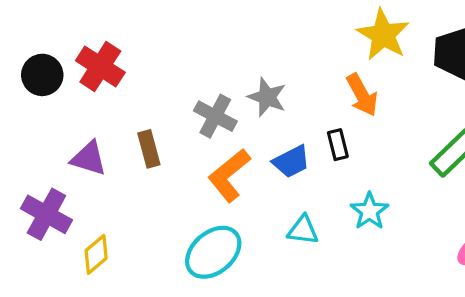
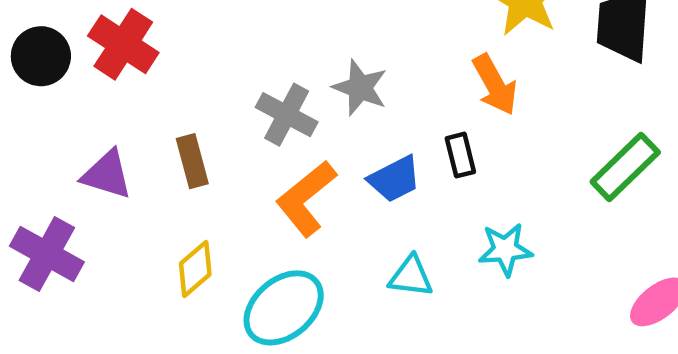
cyan star: (369, 211) -> (505, 249), turned 30
yellow diamond: (96, 254) -> (195, 269), moved

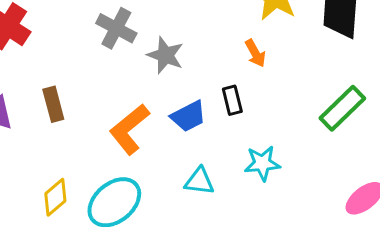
orange arrow: (495, 85) -> (255, 53), size x0.7
gray cross: (287, 115) -> (116, 28), moved
yellow diamond: (195, 269) -> (55, 197), moved

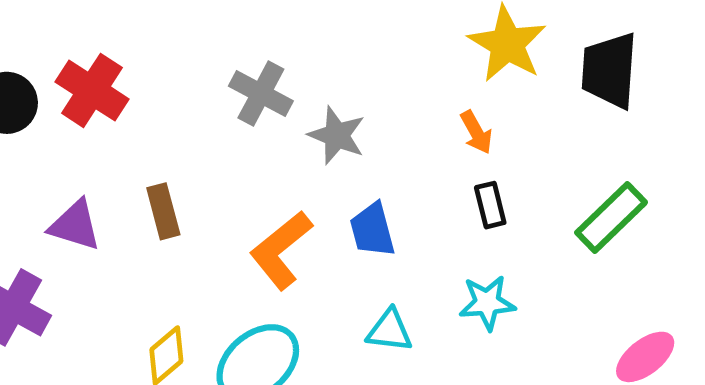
black rectangle: (232, 100) -> (490, 205), moved
blue trapezoid: (188, 116) -> (372, 230), turned 102

